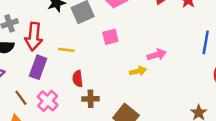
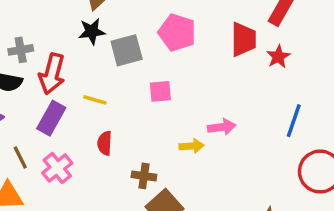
brown cross: (91, 99) -> (144, 176), moved

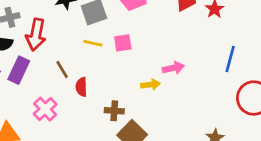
yellow line: (95, 100) -> (93, 43), moved
purple rectangle: (51, 118) -> (19, 70), moved
brown line: (20, 158) -> (62, 70), moved

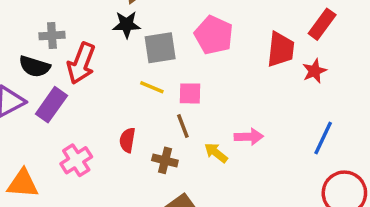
brown line: (62, 70) -> (183, 126), moved
yellow arrow: (150, 85) -> (216, 153), turned -144
brown cross: (114, 111) -> (165, 160), moved

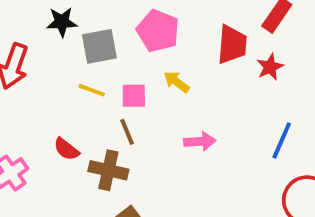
red semicircle: (127, 140) -> (66, 149), turned -60
yellow arrow: (216, 153) -> (176, 82), moved
brown cross: (165, 160) -> (108, 170), size x1.4

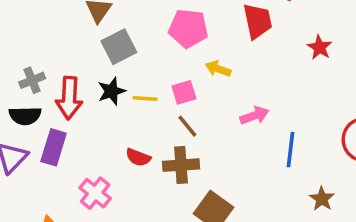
black star: (62, 22) -> (111, 91), moved
gray square: (99, 46) -> (119, 47), moved
red star: (270, 67) -> (319, 47), moved
blue line: (282, 141) -> (291, 150), moved

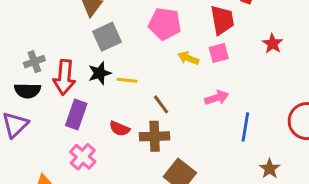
pink square: (184, 92) -> (219, 53), moved
purple rectangle: (54, 147) -> (76, 115), moved

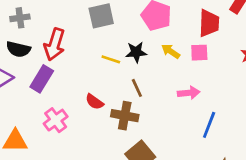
gray cross: (34, 62) -> (20, 18), moved
black star: (100, 73) -> (136, 52), moved
purple rectangle: (76, 115) -> (42, 79), moved

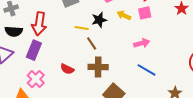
brown line: (137, 88) -> (92, 43), moved
red semicircle: (94, 102) -> (67, 69), moved
pink cross: (56, 120) -> (36, 79), moved
blue line: (209, 125) -> (146, 70), moved, turned -72

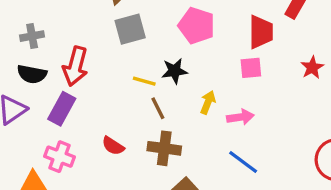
yellow arrow: (124, 15) -> (208, 102), moved, turned 80
pink cross: (36, 79) -> (60, 157), turned -30

